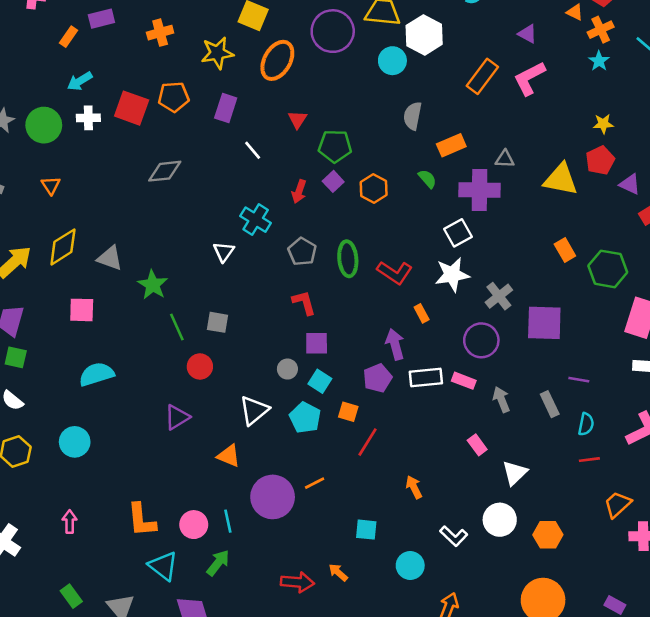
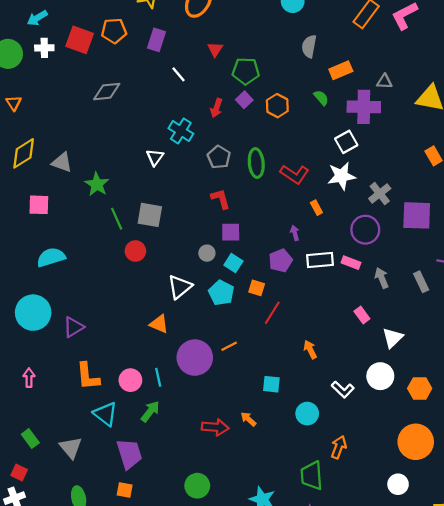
gray square: (217, 322) -> (150, 215), size x1.4
purple arrow: (395, 344) -> (295, 233), size x0.6
purple triangle: (177, 417) -> (73, 327), moved
cyan circle: (75, 442) -> (33, 313), size x1.4

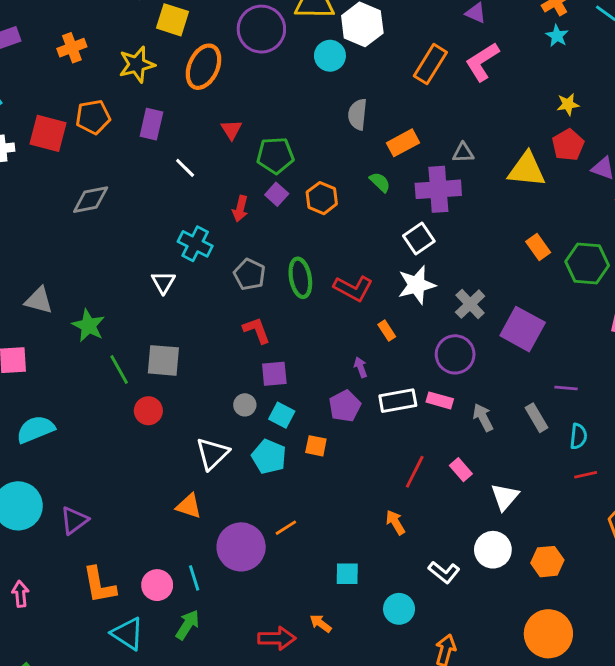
purple square: (417, 215) -> (523, 329), turned 32
red line: (272, 313) -> (415, 472), moved

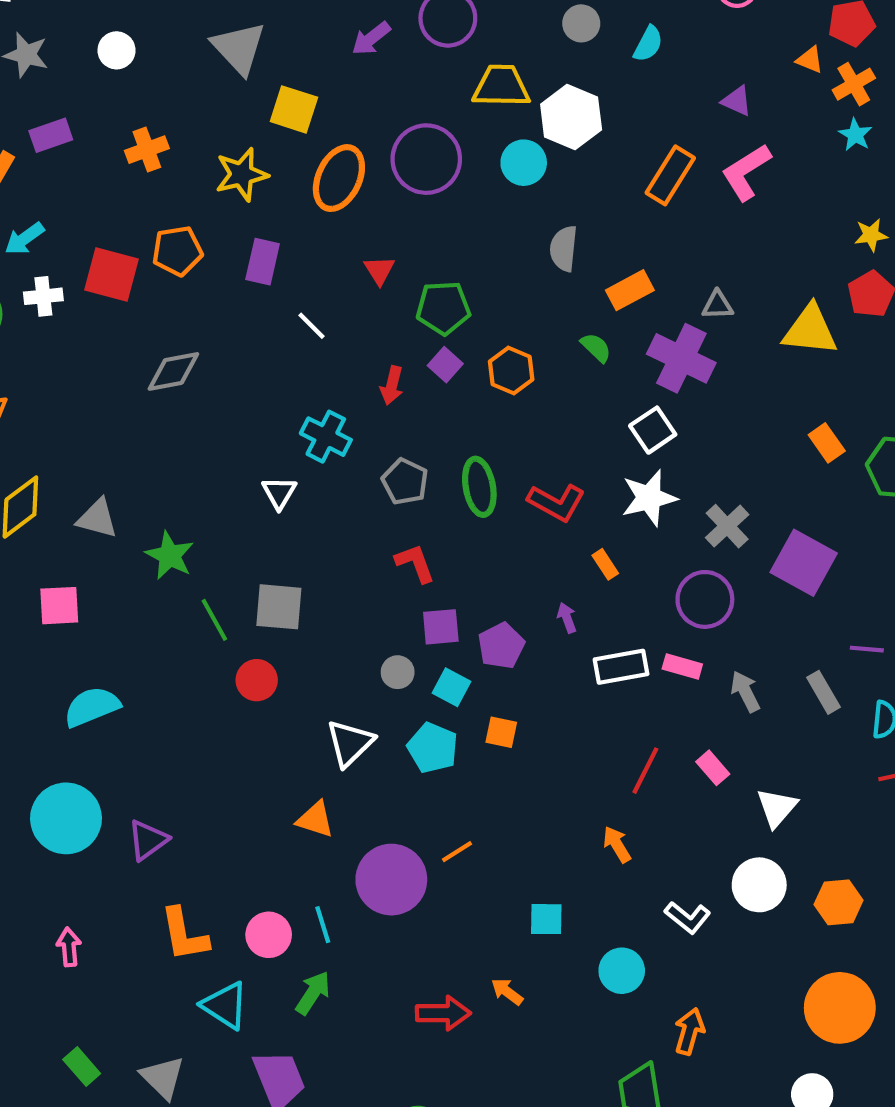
purple circle: (261, 29) -> (426, 159), moved
purple cross: (438, 189) -> (681, 358), turned 30
purple pentagon: (345, 406) -> (501, 646), moved

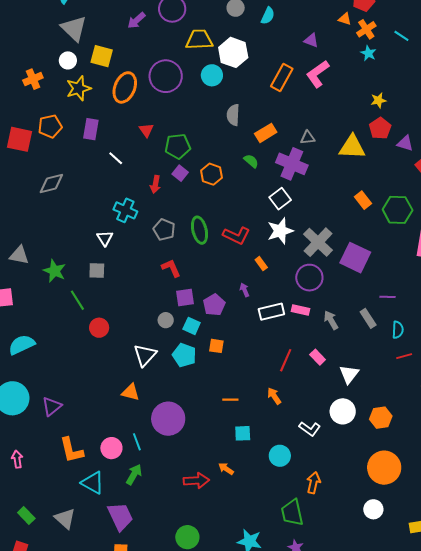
white circle: (117, 50) -> (68, 60), moved
gray cross: (727, 526) -> (318, 242), size x1.4
gray square: (279, 607) -> (97, 271), moved, size x0.7
orange line: (457, 852) -> (230, 400), moved, turned 35

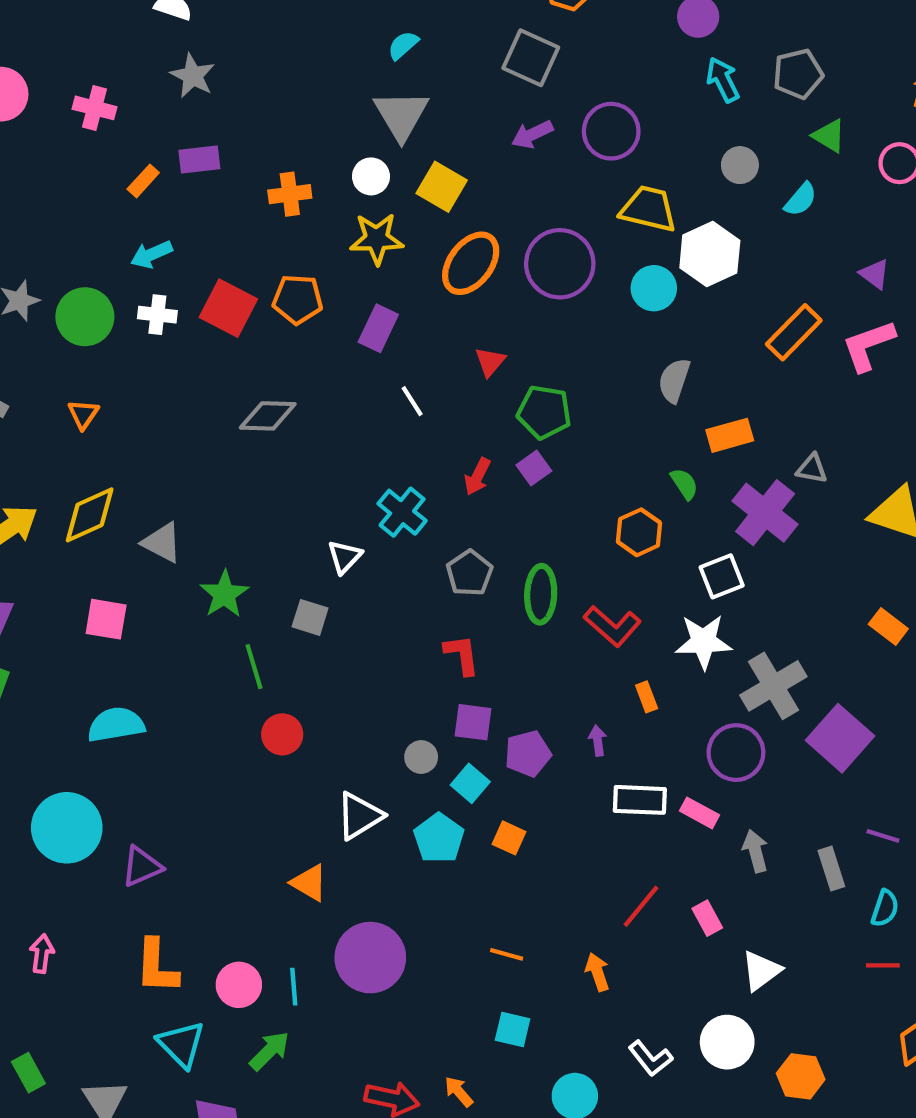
orange hexagon: (211, 174) -> (639, 532), moved
orange rectangle: (363, 200) -> (888, 626), turned -30

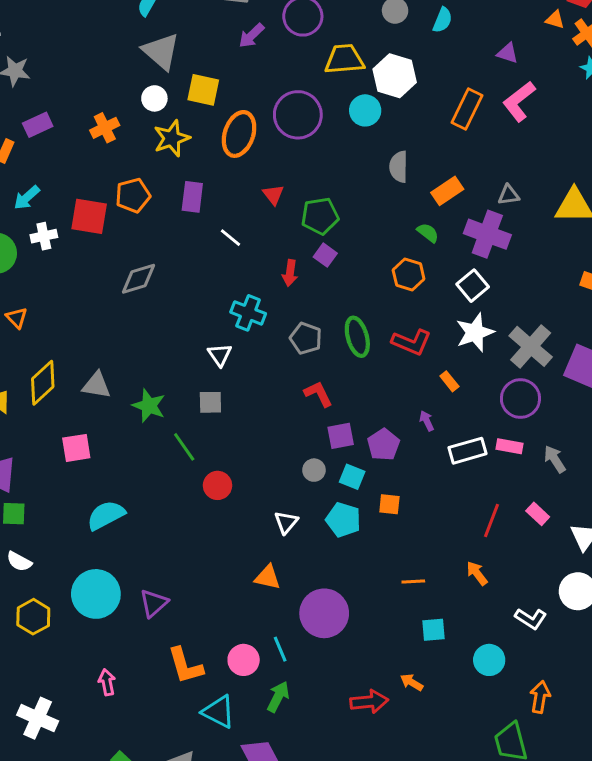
white triangle: (359, 816) -> (286, 522), size x0.7

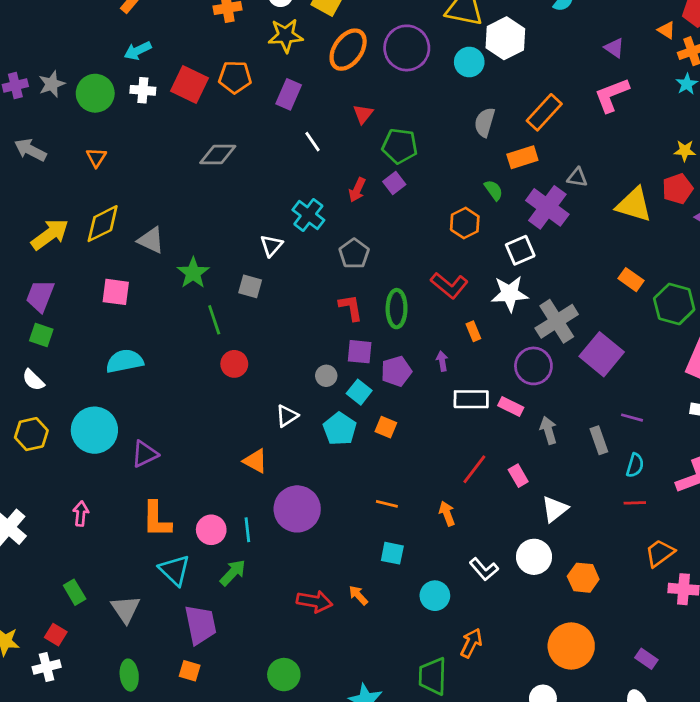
orange rectangle: (467, 109) -> (544, 112), moved
green ellipse: (357, 337) -> (397, 309), moved

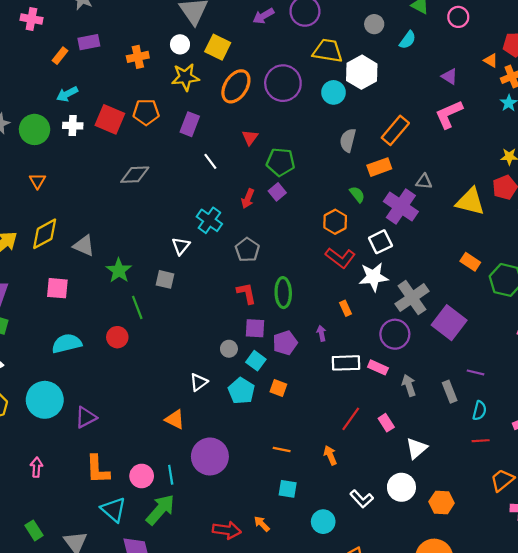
red L-shape: (449, 285) -> (340, 258), moved
red circle: (234, 364) -> (117, 337), moved
green arrow: (233, 573) -> (160, 510), size x1.4

